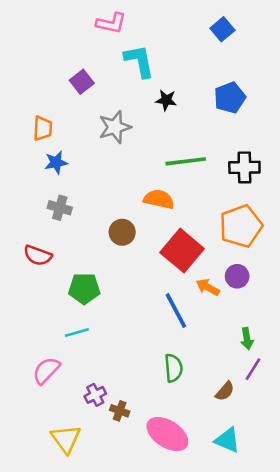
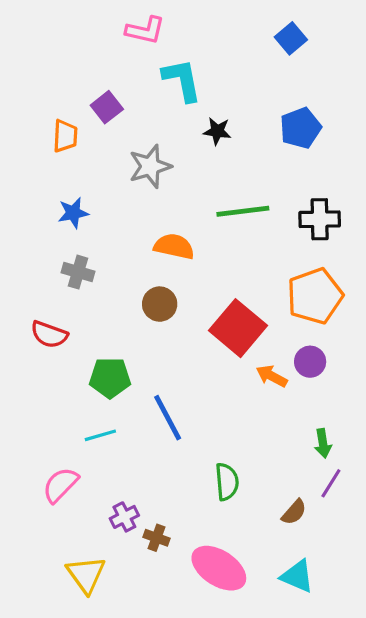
orange trapezoid: (43, 128) -> (65, 136), moved
orange semicircle: (159, 199) -> (174, 246), moved
blue line: (176, 310) -> (168, 418), moved

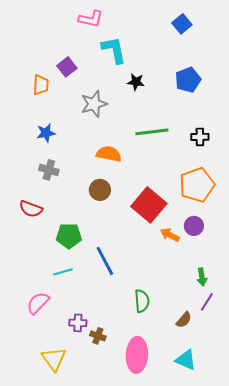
black cross: (320, 219) -> (200, 137), size x0.7
purple cross: (124, 517) -> (78, 323), turned 30
pink ellipse: (219, 568) -> (137, 355), turned 60

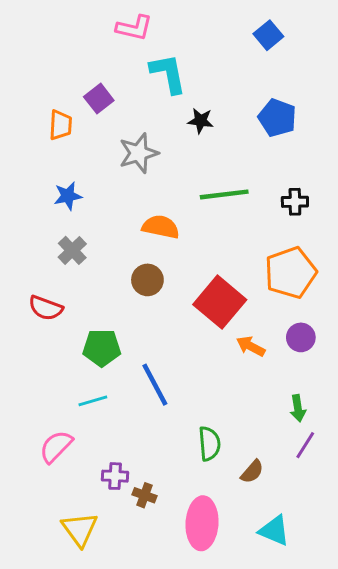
blue pentagon: (188, 80) -> (277, 118), turned -30
gray cross: (49, 170) -> (72, 250), turned 30
purple circle: (194, 226) -> (301, 337), moved
brown semicircle: (184, 320) -> (252, 472), moved

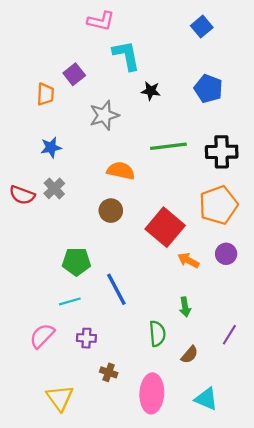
black cross: (295, 202) -> (222, 152), size x1.6
red semicircle: (46, 308) -> (22, 195), moved
green arrow: (298, 408) -> (185, 307), moved
purple cross: (115, 476) -> (86, 338), moved

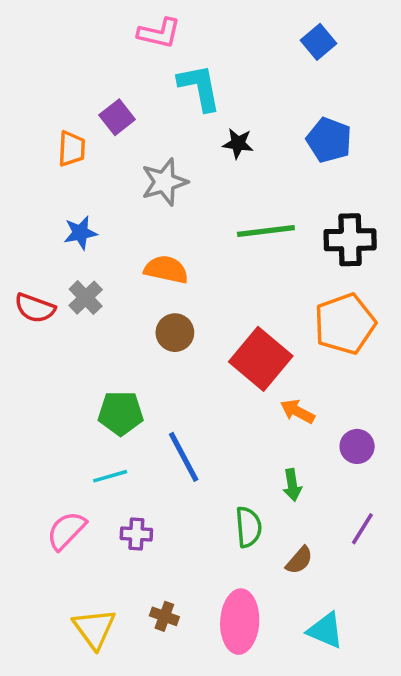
orange semicircle: (121, 171) -> (166, 270), moved
purple circle: (226, 254) -> (357, 446), moved
brown cross: (109, 372) -> (164, 616), moved

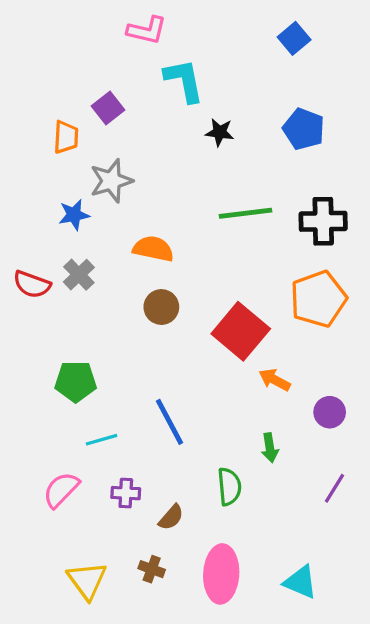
gray star: (164, 182) -> (111, 181), moved
green pentagon: (121, 413) -> (76, 381), moved
brown semicircle: (299, 560) -> (171, 517), moved

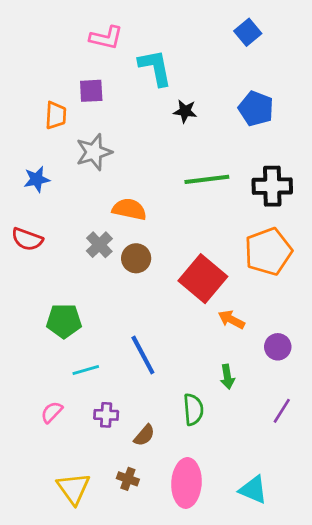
pink L-shape: (147, 30) -> (106, 38), moved
purple square: (108, 108) -> (91, 91), turned 35
blue star: (74, 215) -> (37, 179), moved
gray cross: (79, 275) -> (99, 245), moved
pink semicircle: (61, 490) -> (52, 412), size x0.7

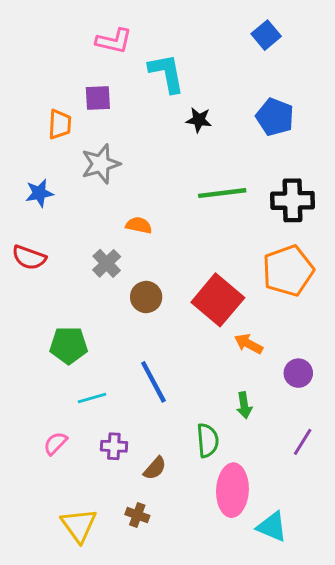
orange semicircle: (129, 209) -> (139, 225), size x0.7
brown circle: (136, 258) -> (146, 297), moved
pink ellipse: (186, 483) -> (232, 490), moved

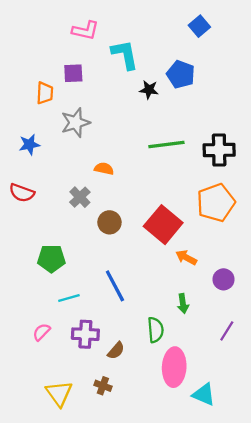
blue pentagon: (275, 117) -> (181, 74), moved
purple cross: (114, 446) -> (85, 334), size x1.4

